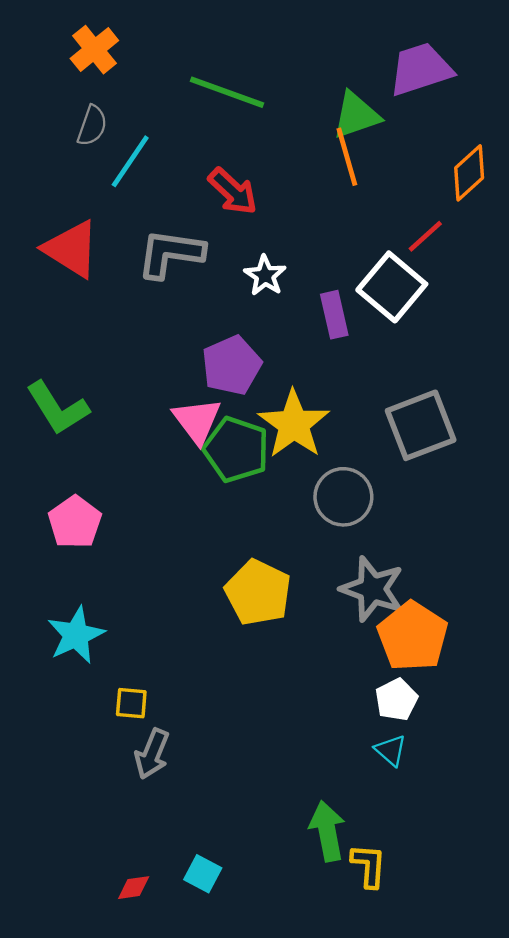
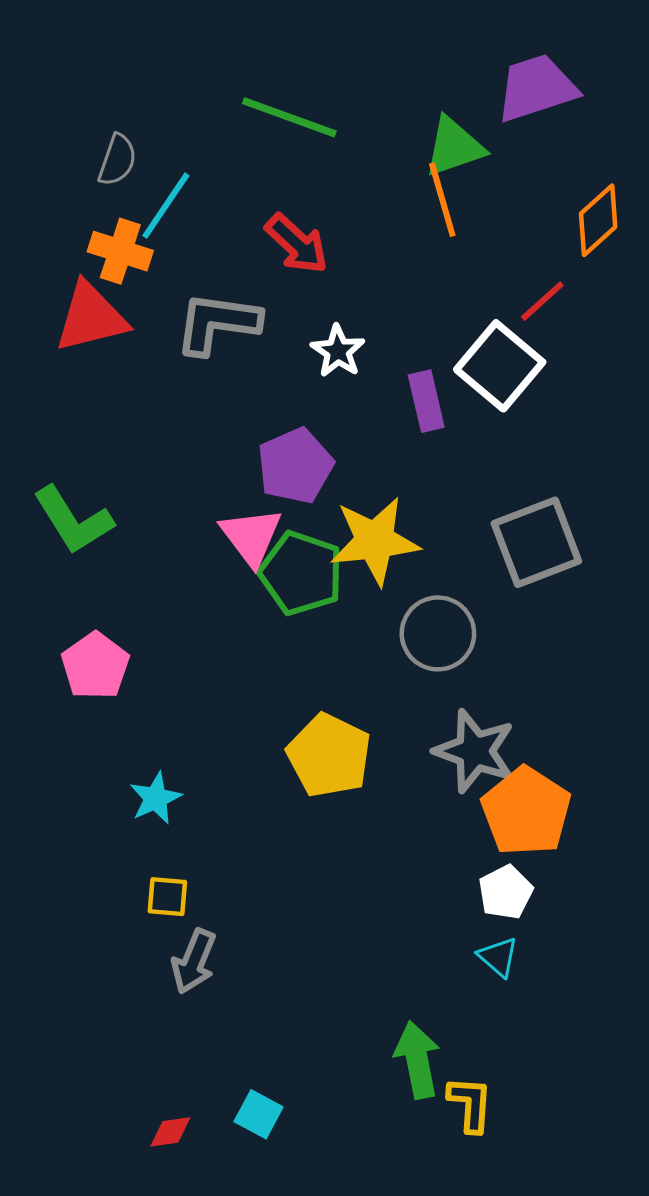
orange cross: (94, 50) -> (120, 251), moved, turned -33
red triangle: (71, 249) -> (91, 317), turned -46
yellow star: (294, 424) -> (375, 541), turned 30
cyan star: (76, 635) -> (156, 798), moved, size x0.7

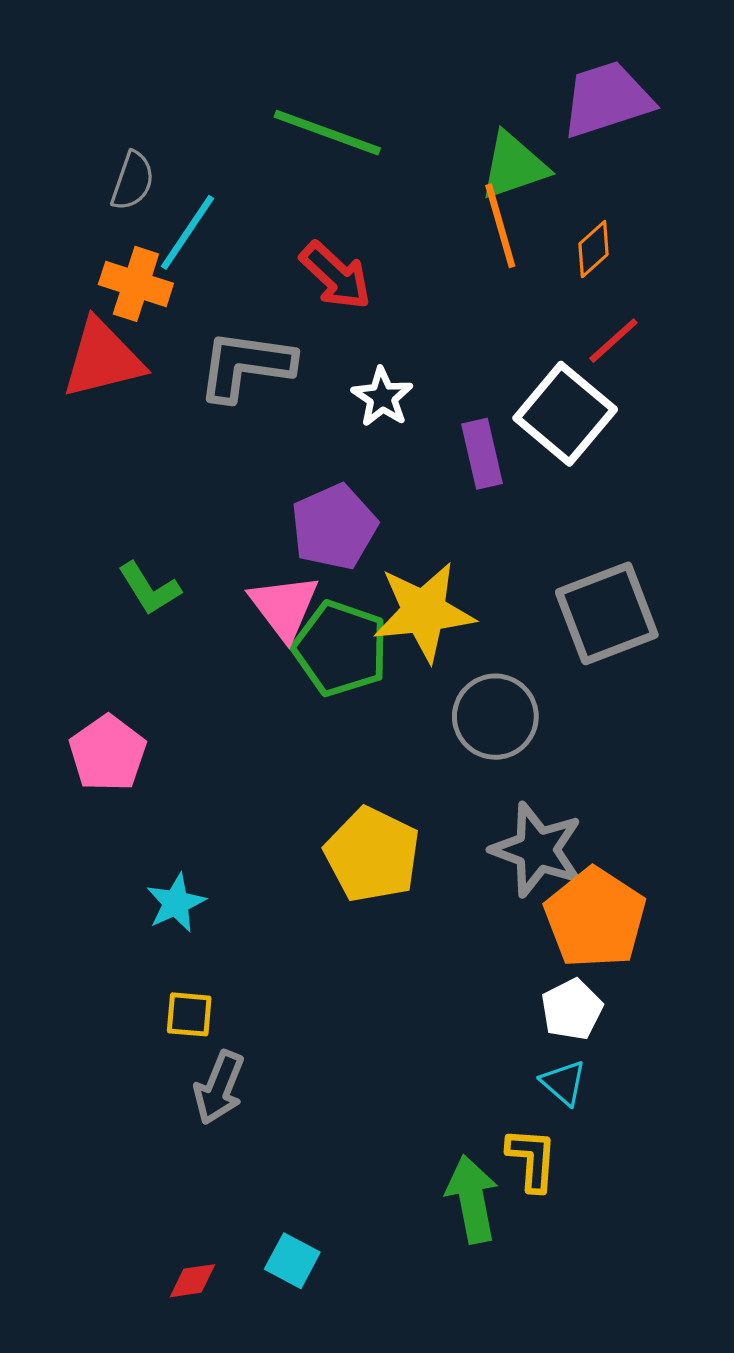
orange diamond: (598, 220) -> (594, 249), moved, size x0.7
green L-shape: (73, 520) -> (149, 588), moved, size x0.7
yellow L-shape: (470, 1104) -> (532, 1159), moved

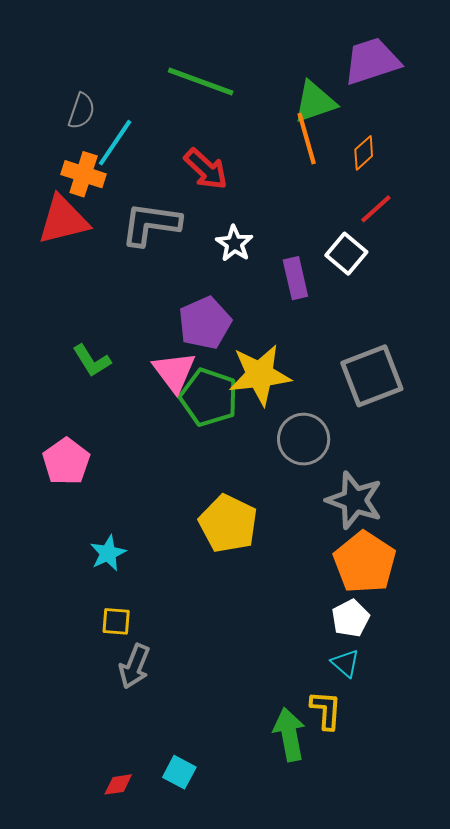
white square: (565, 414) -> (346, 254), size x0.7
gray star: (537, 850) -> (355, 500), moved

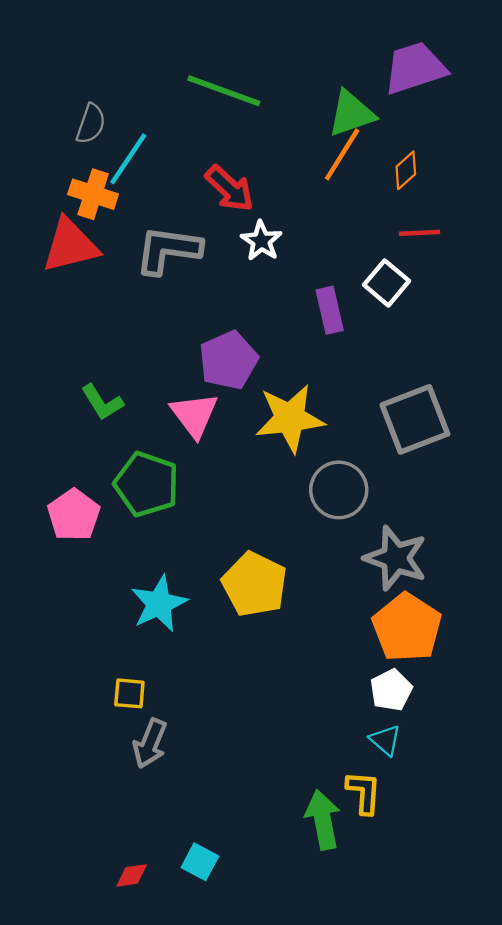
orange line: (307, 139) -> (342, 154), turned 48
red line: (376, 209) -> (419, 233), turned 39
white star: (234, 243) -> (261, 241), moved
green pentagon: (209, 397) -> (147, 484), moved
cyan star: (108, 553) -> (159, 604), moved, size x1.4

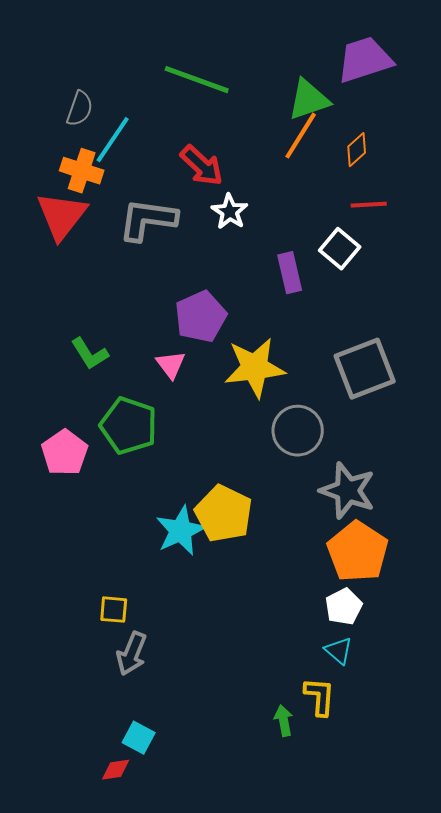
red triangle: (70, 245) -> (62, 216), turned -38
pink triangle: (194, 415) -> (171, 365), size x0.7
cyan star: (159, 604) -> (181, 531), moved
green arrow: (323, 820) -> (284, 721), size x0.6
cyan square: (200, 862) -> (139, 738), moved

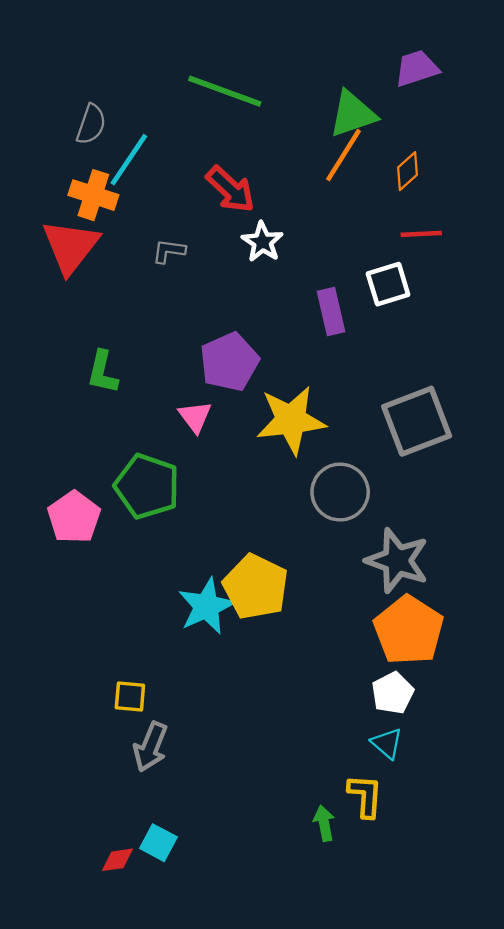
purple trapezoid: (365, 60) -> (417, 68), size x0.7
gray L-shape: (148, 220) -> (169, 251), size x0.5
white square: (340, 249) -> (388, 284), turned 33
green L-shape: (90, 354) -> (103, 372), moved, turned 45
red diamond: (116, 770) -> (117, 860), moved

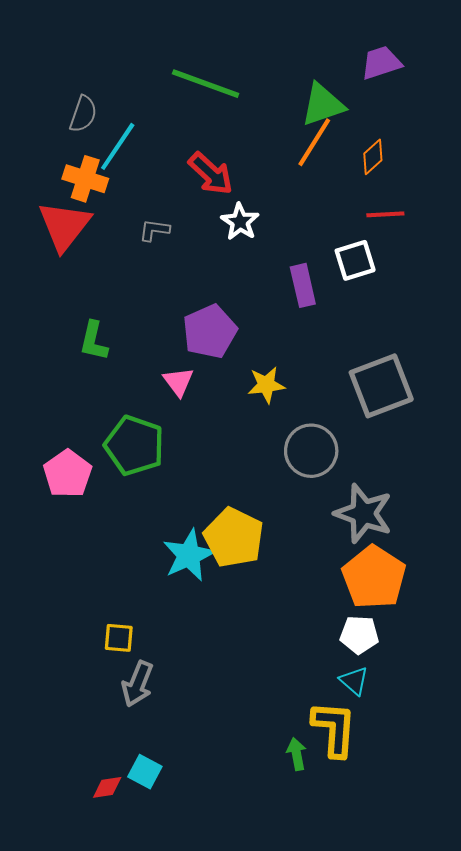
yellow star: (291, 420) -> (266, 385), size x0.6
white pentagon: (393, 693) -> (359, 635), turned 30
yellow L-shape: (365, 796) -> (334, 729), size x1.4

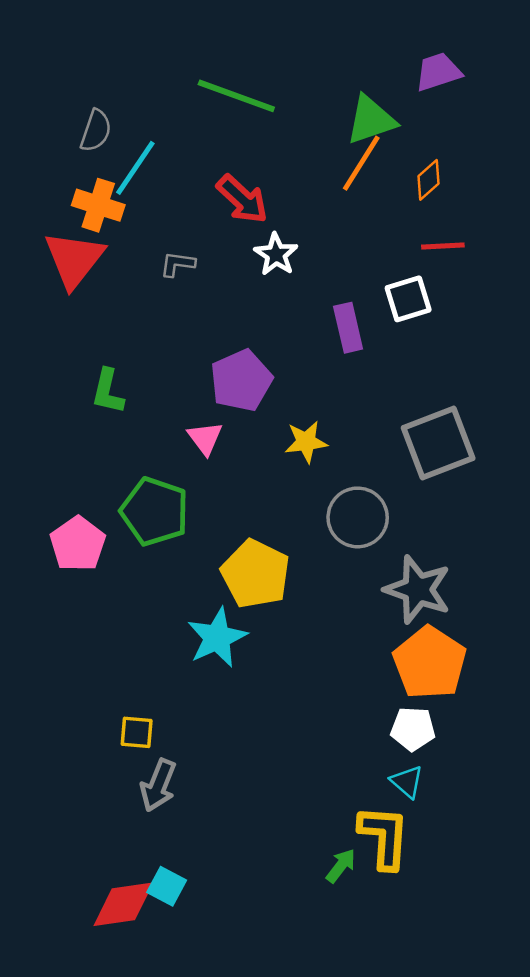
yellow pentagon: (234, 537) -> (256, 574), moved
green arrow: (297, 754) -> (341, 866), turned 48
red diamond: (107, 787) -> (123, 904), size x1.8

